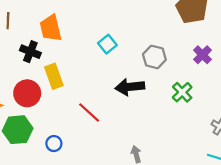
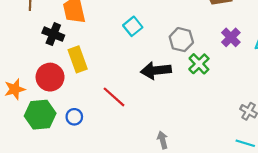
green cross: (182, 92) -> (199, 64), moved
blue circle: (54, 144) -> (74, 117), moved

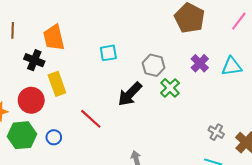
cyan square: (133, 26) -> (108, 53), turned 30
black arrow: (156, 70) -> (130, 94), turned -40

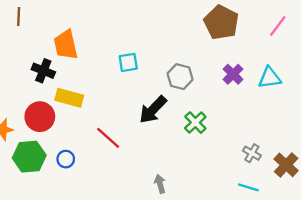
brown line: (13, 30) -> (19, 16), moved
yellow rectangle: (57, 84) -> (69, 98), turned -55
green cross: (170, 88) -> (195, 123), moved

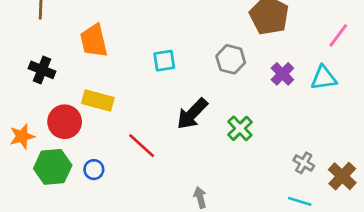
pink line: (278, 26) -> (338, 35), moved
black cross: (43, 71) -> (42, 70), moved
gray hexagon: (180, 77) -> (231, 59), moved

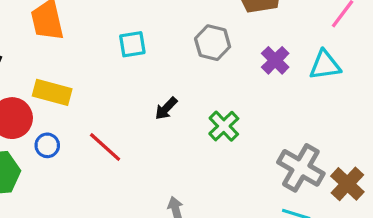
black arrow: (192, 114) -> (166, 108), size x0.6
gray cross: (304, 163) -> (301, 168), size x1.8
blue circle: (94, 170) -> (47, 145), moved

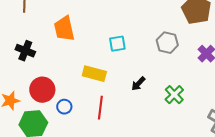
yellow rectangle: (52, 92) -> (94, 74), moved
red line: (105, 147) -> (100, 108), turned 55

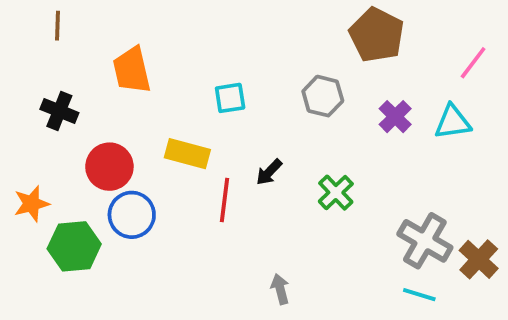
red circle: (42, 90) -> (109, 167), moved
blue circle: (64, 107) -> (132, 215), size x1.6
red line: (100, 108) -> (224, 200), moved

